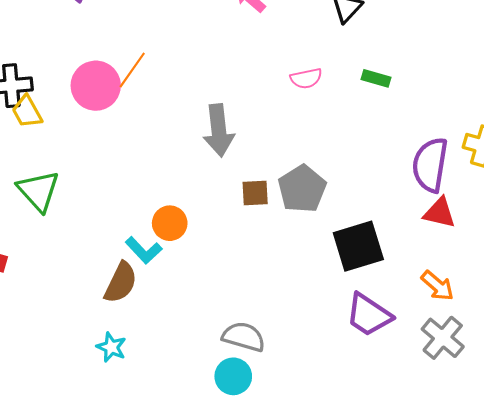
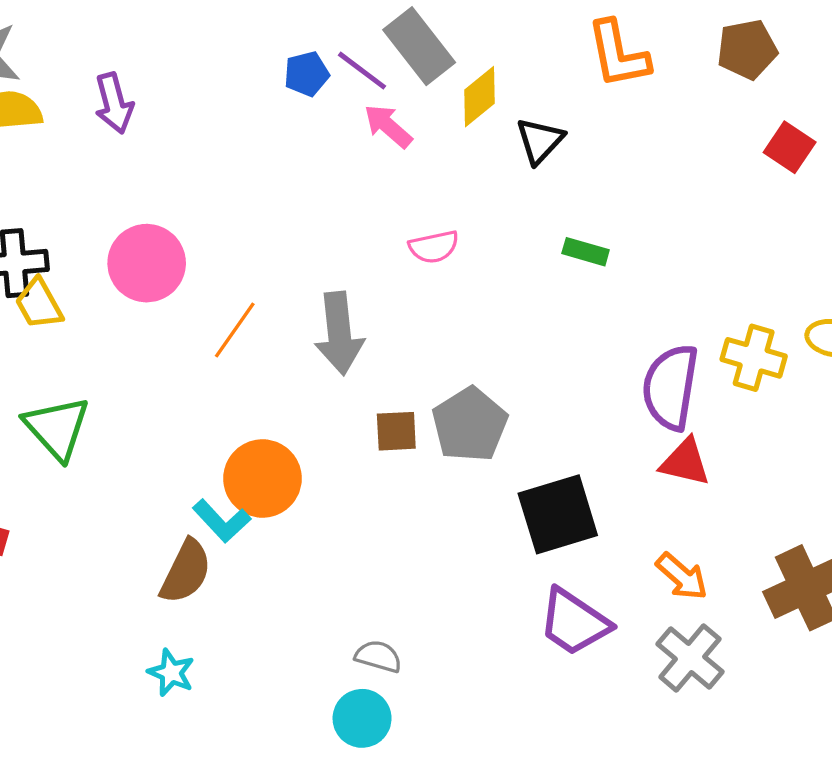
orange line: (132, 70) -> (235, 330), moved
pink semicircle: (306, 78) -> (434, 247), moved
orange circle: (170, 223) -> (262, 478), size x1.4
gray semicircle: (244, 337) -> (378, 656), size x0.7

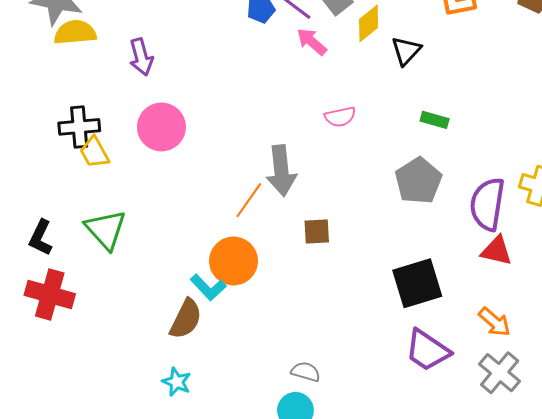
purple arrow: (114, 103) -> (141, 57), moved
orange line: (235, 330) -> (249, 200), moved
gray pentagon: (470, 425) -> (418, 181), moved

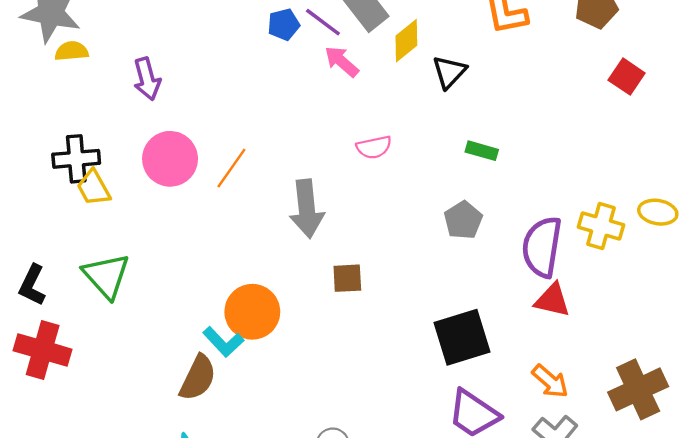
yellow semicircle: (75, 33) -> (72, 51), size x0.7
gray pentagon: (418, 181) -> (463, 220), size x0.7
orange line: (249, 200) -> (231, 168), moved

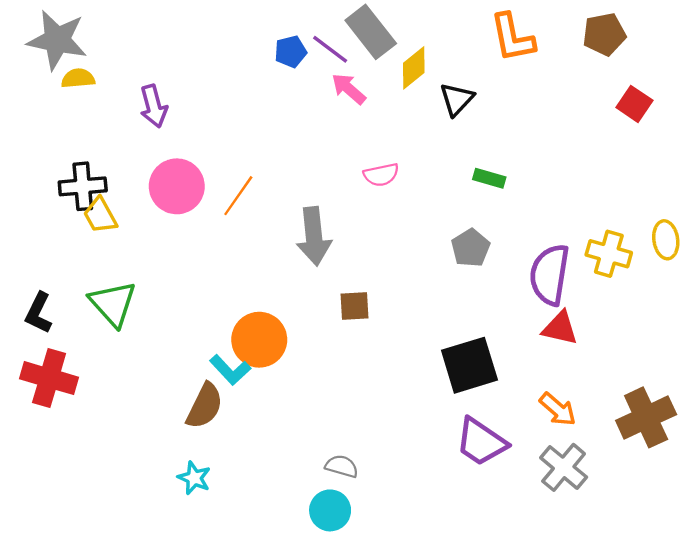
yellow ellipse: (658, 212) -> (666, 240), turned 72

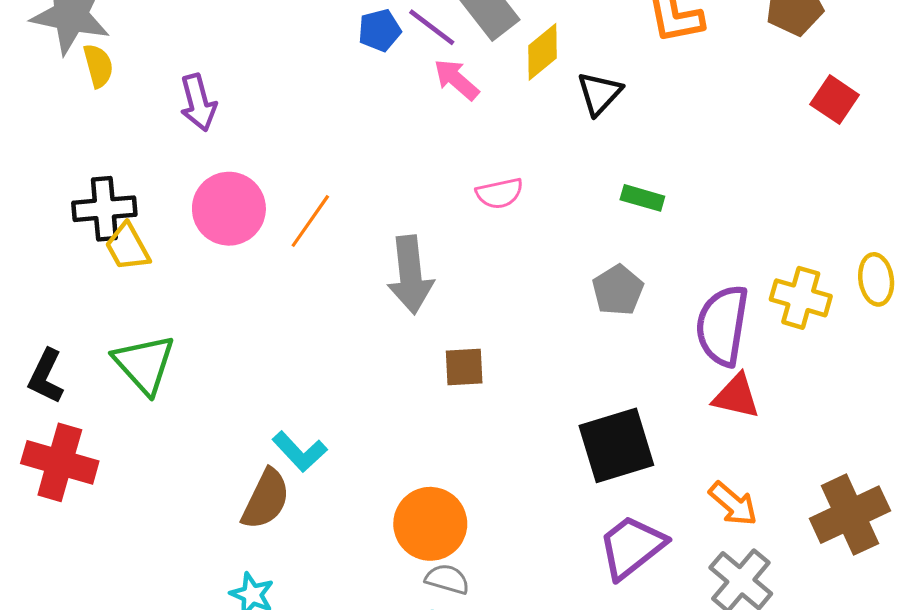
yellow semicircle: (78, 78) -> (98, 66), turned 80
orange circle: (259, 340) -> (430, 524), moved
purple trapezoid: (481, 442) -> (632, 547), turned 108

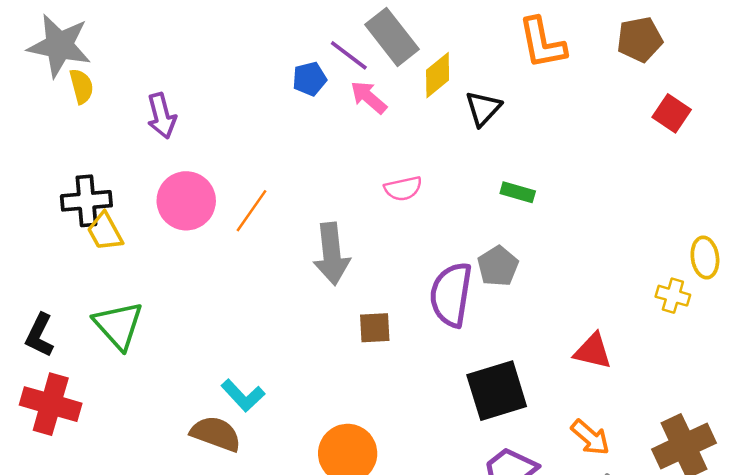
blue pentagon: (380, 30) -> (309, 79), moved
yellow cross: (801, 298) -> (673, 296), moved, size x0.7
purple semicircle: (722, 326) -> (451, 294), moved
brown semicircle: (266, 499) -> (216, 434), turned -96

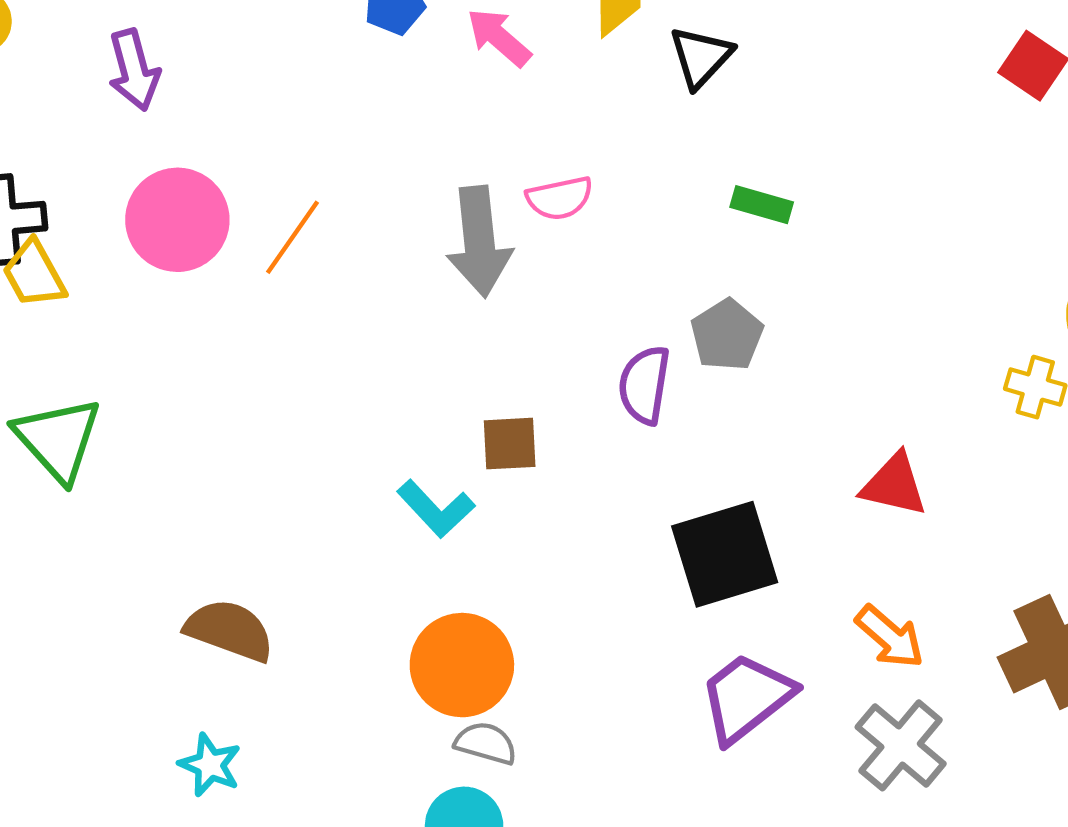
gray arrow: (332, 254) -> (479, 242), moved
purple semicircle: (451, 294) -> (644, 385), size x0.7
cyan L-shape: (243, 396) -> (436, 509), moved

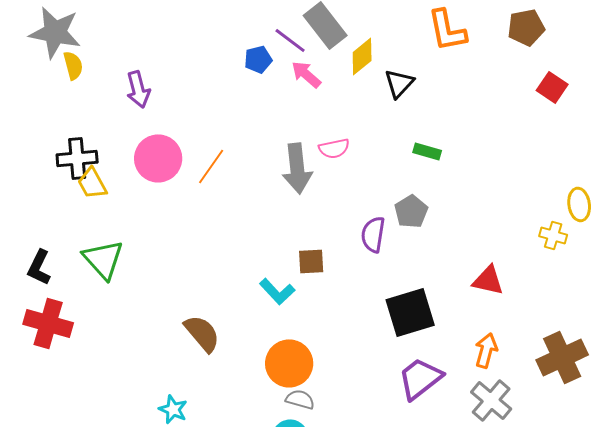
brown semicircle: (229, 630) -> (202, 333), moved, turned 30
orange arrow: (890, 637) -> (486, 350), turned -116

